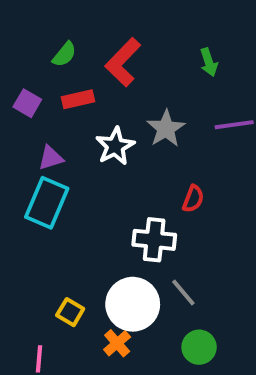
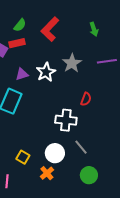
red rectangle: (78, 99) -> (17, 43), moved
purple triangle: (51, 158) -> (22, 74), moved
white circle: (133, 304) -> (55, 153), size x0.7

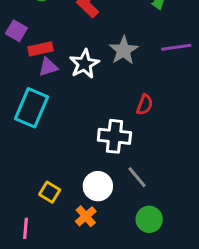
red rectangle: (17, 43) -> (41, 49), moved

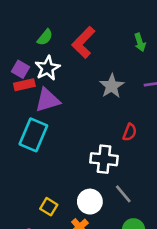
red rectangle: (41, 49) -> (24, 85), moved
white star: (84, 64) -> (47, 68), moved
purple triangle: (48, 67) -> (47, 100), size x1.5

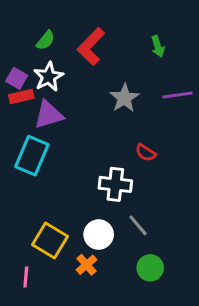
red semicircle: (130, 132) -> (146, 153), turned 102
yellow square: (49, 207) -> (50, 241), size x1.6

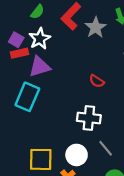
gray star: (124, 98) -> (96, 27), moved
red semicircle: (146, 153) -> (97, 81), moved
yellow square: (50, 241) -> (41, 159), turned -30

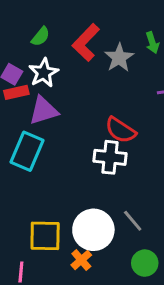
red semicircle: (97, 81) -> (121, 130), size x1.5
white cross: (89, 118) -> (110, 157), moved
white circle: (77, 155) -> (93, 230), size x1.4

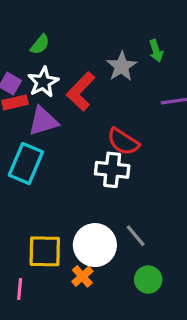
red L-shape: (86, 43) -> (81, 91), moved

